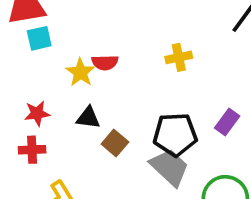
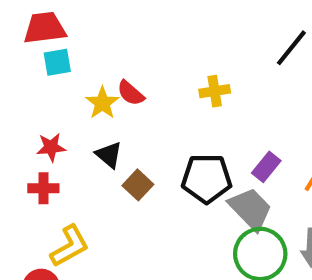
red semicircle: (105, 63) -> (131, 93), turned 40
black triangle: (88, 118) -> (109, 155), turned 30
gray trapezoid: (170, 167) -> (250, 209), moved

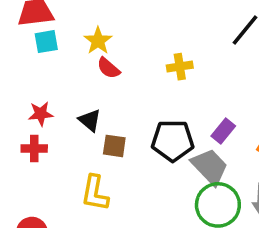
yellow star: (102, 103) -> (98, 41), moved
brown square: (138, 185) -> (114, 146), turned -35
yellow L-shape: (70, 246) -> (95, 193), moved, turned 129

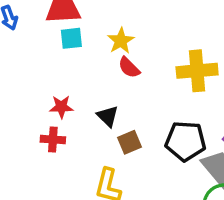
yellow cross: (180, 67) -> (197, 71), size x1.6
brown square: (114, 146) -> (129, 142), turned -35

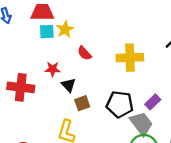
yellow star: (121, 41) -> (65, 29), moved
red star: (61, 107) -> (53, 69), moved
red cross: (53, 139) -> (21, 87), moved, size x1.6

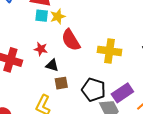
red semicircle: (84, 53) -> (71, 40), size x1.6
black triangle: (69, 85) -> (52, 65), turned -40
purple rectangle: (153, 102) -> (122, 93), size x1.5

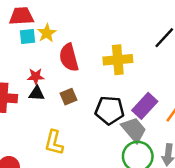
red semicircle: (71, 40) -> (69, 58), turned 30
black triangle: (52, 65) -> (37, 93), moved
brown square: (61, 83) -> (69, 97), moved

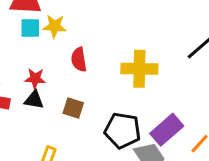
yellow star: (47, 33) -> (55, 26), turned 30
red semicircle: (69, 58) -> (79, 60), size x0.7
brown square: (69, 97) -> (73, 108), turned 35

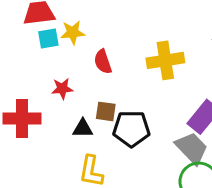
black triangle: (34, 100) -> (83, 128), moved
black pentagon: (122, 130) -> (131, 129), moved

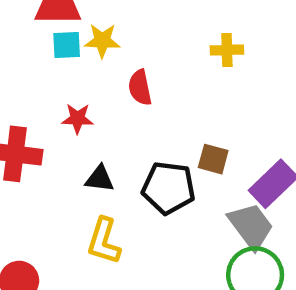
yellow cross: (165, 60) -> (227, 50), moved, size x0.6
brown square: (106, 111) -> (213, 159), moved

